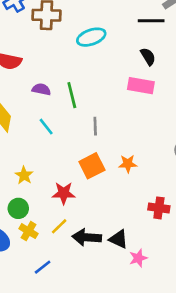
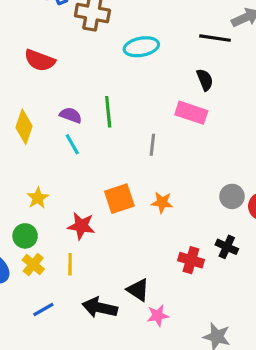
purple semicircle: (41, 89) -> (71, 115), moved
gray line: (95, 126) -> (152, 145), moved
yellow line: (59, 226) -> (70, 264), turned -54
black arrow: (87, 237) -> (100, 308), moved

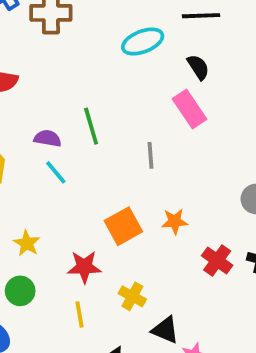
cyan ellipse: (141, 47) -> (143, 42), moved
pink rectangle: (191, 113) -> (190, 109), turned 48
red cross: (191, 260) -> (217, 260), moved, turned 30
yellow cross: (33, 264) -> (132, 296), moved

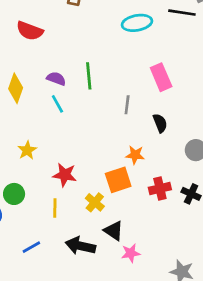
black semicircle: (198, 67) -> (160, 123), moved
orange square: (123, 226) -> (118, 180), moved
red cross: (217, 260) -> (160, 189), turned 30
green circle: (20, 291) -> (14, 194), moved

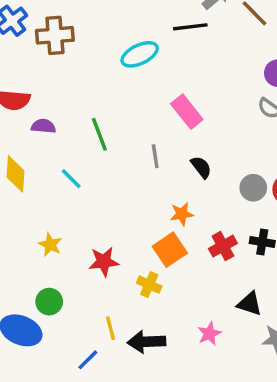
purple semicircle: (56, 79) -> (43, 126), moved
yellow line: (55, 208) -> (111, 328), moved
black triangle: (114, 231) -> (249, 304), moved

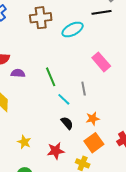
brown cross: (55, 35) -> (41, 18), moved
black semicircle: (201, 167) -> (67, 123), moved
cyan line: (71, 179) -> (64, 99), moved
orange star: (182, 214) -> (93, 119), moved

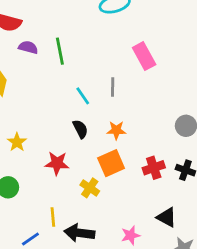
green line: (51, 77) -> (60, 51), moved

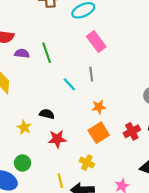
pink rectangle: (144, 56) -> (96, 42), moved
black semicircle: (80, 129) -> (47, 114), moved, turned -40
yellow cross: (90, 188) -> (87, 163), moved

